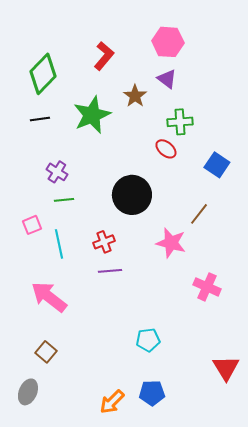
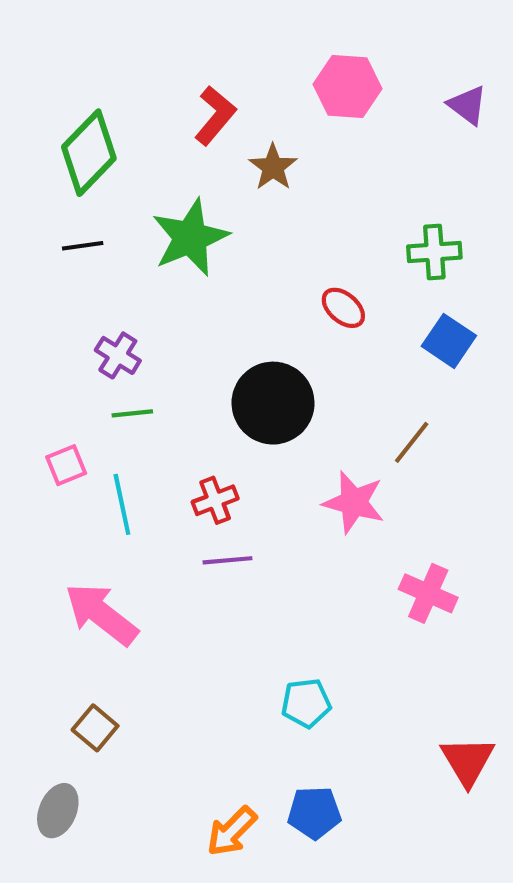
purple triangle: (167, 79) -> (467, 105), moved
brown star: (135, 96) -> (273, 167), moved
green cross: (180, 122) -> (434, 252), moved

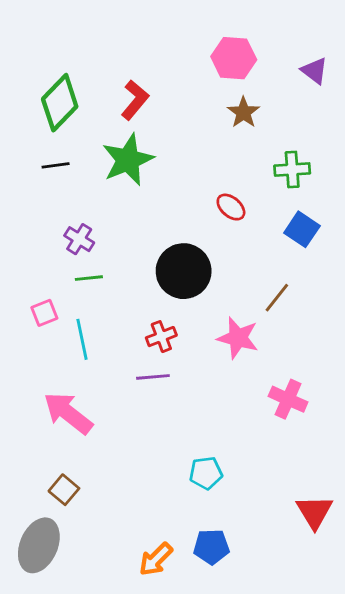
red L-shape: (215, 115) -> (135, 100), moved
brown star: (273, 167) -> (243, 112), moved
red cross: (215, 500) -> (161, 337), moved
gray ellipse: (58, 811) -> (39, 545), size x1.5

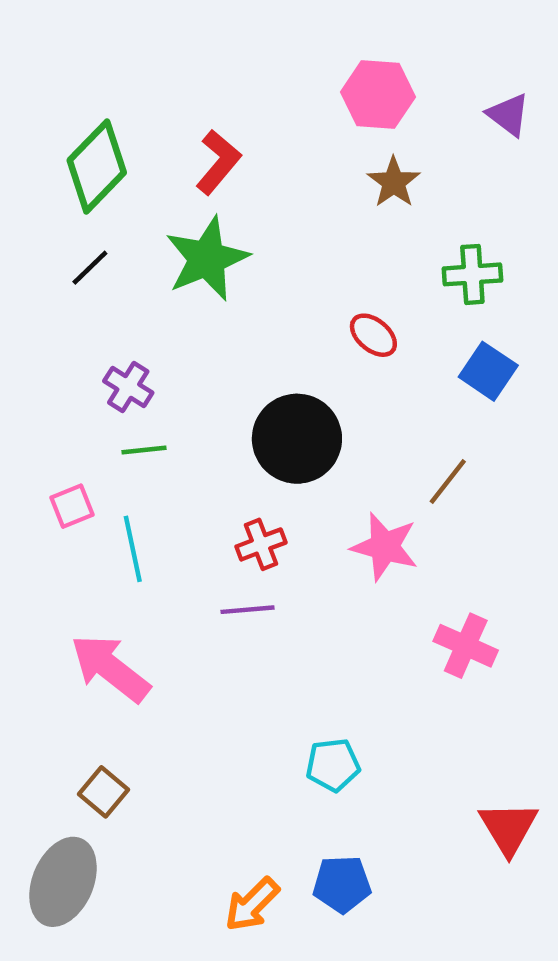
black line: (56, 165) -> (90, 268), turned -36

